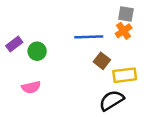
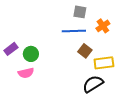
gray square: (126, 14) -> (80, 12), moved
purple rectangle: (14, 44) -> (11, 49), moved
green circle: (37, 51) -> (31, 54), moved

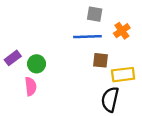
brown square: (85, 51) -> (101, 60), turned -32
pink semicircle: (26, 73) -> (31, 86), turned -84
black semicircle: (93, 84) -> (110, 99), turned -45

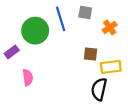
blue line: (87, 37) -> (61, 19), moved, turned 75
green circle: (37, 64) -> (35, 31), moved, size x1.6

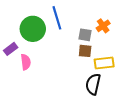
gray square: (85, 13) -> (85, 35), moved
pink semicircle: (28, 77) -> (26, 62), moved

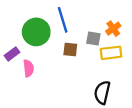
brown square: (85, 51) -> (70, 50), moved
yellow rectangle: (104, 63) -> (111, 53), moved

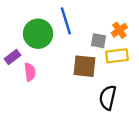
brown square: (70, 50) -> (84, 66), moved, size x1.5

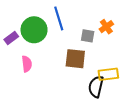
yellow rectangle: (117, 56) -> (108, 74), moved
purple rectangle: (12, 57) -> (11, 38), moved

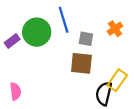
gray square: (88, 36) -> (86, 39), moved
pink semicircle: (27, 64) -> (15, 91), moved
yellow rectangle: (108, 74) -> (117, 80), turned -48

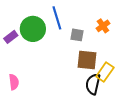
brown square: (81, 63) -> (87, 60), moved

